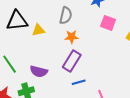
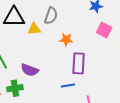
gray semicircle: (66, 15) -> (51, 16), moved
purple rectangle: (72, 61) -> (79, 63), moved, turned -35

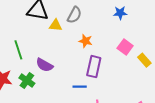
pink square: (104, 30) -> (125, 47), moved
green cross: (15, 88) -> (27, 81), turned 35

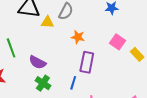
green cross: (27, 81) -> (43, 83), moved
blue line: (80, 87) -> (73, 83), turned -72

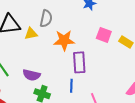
orange star: (78, 37) -> (64, 40), size x1.5

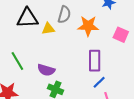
orange star: (64, 40) -> (88, 26), moved
blue line: (71, 86) -> (99, 82), moved, turned 40

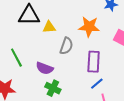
gray semicircle: (64, 15) -> (66, 46), moved

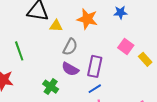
orange star: (89, 27) -> (87, 19), moved
purple semicircle: (45, 68) -> (70, 69), moved

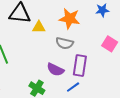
gray semicircle: (70, 47) -> (65, 43), moved, turned 78
blue line: (95, 89) -> (73, 87), moved

